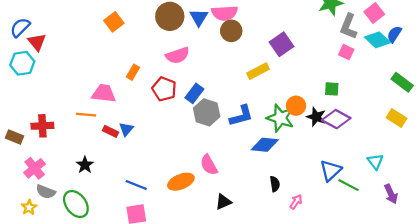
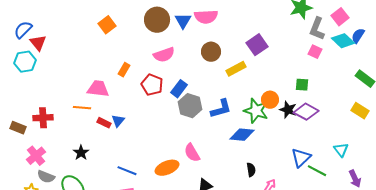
brown circle: (231, 31) -> (211, 52), moved

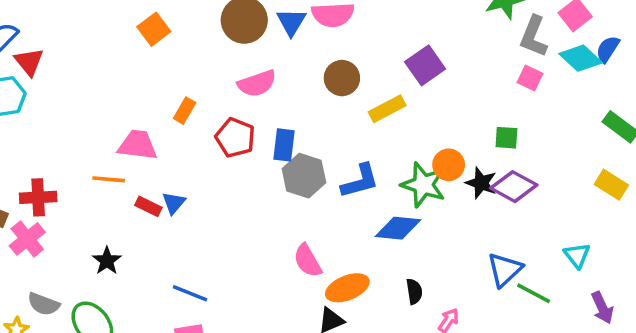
blue rectangle: (179, 89) -> (284, 145), turned -30
pink cross: (36, 156) -> (27, 239), moved
orange ellipse: (167, 168) -> (347, 288), moved

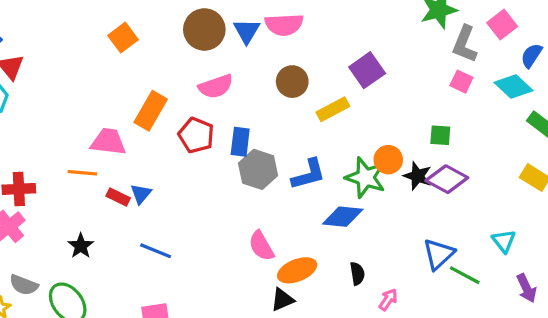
cyan diamond: (581, 58) -> (514, 86), moved
orange rectangle: (185, 111) -> (151, 111), size x1.6
blue line: (190, 293) -> (156, 251), moved

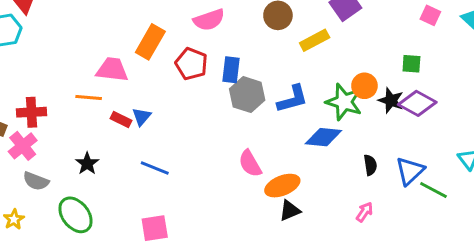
black semicircle: (357, 274) -> (370, 165), moved
gray semicircle: (24, 285) -> (36, 181), moved
black triangle: (282, 300) -> (290, 210), moved

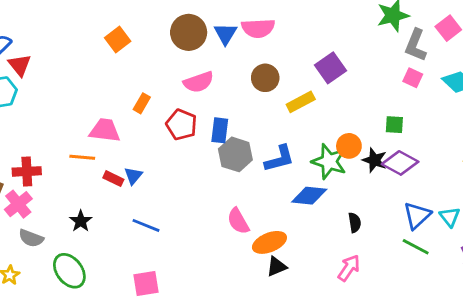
orange rectangle: (150, 42) -> (142, 103), size x0.6
blue triangle: (410, 171) -> (417, 215), moved
pink arrow: (364, 212) -> (349, 268), size x1.4

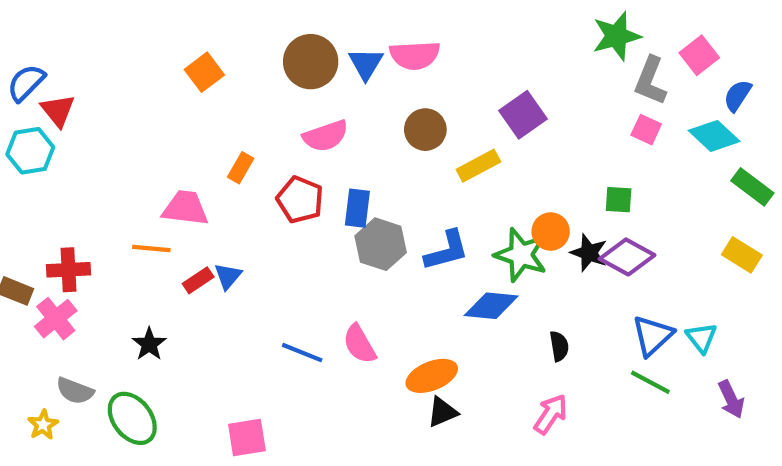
red rectangle: (113, 179) -> (198, 280), turned -60
pink semicircle: (238, 221) -> (359, 344), moved
blue line: (146, 225) -> (302, 353), moved
gray semicircle: (31, 238) -> (75, 391), moved

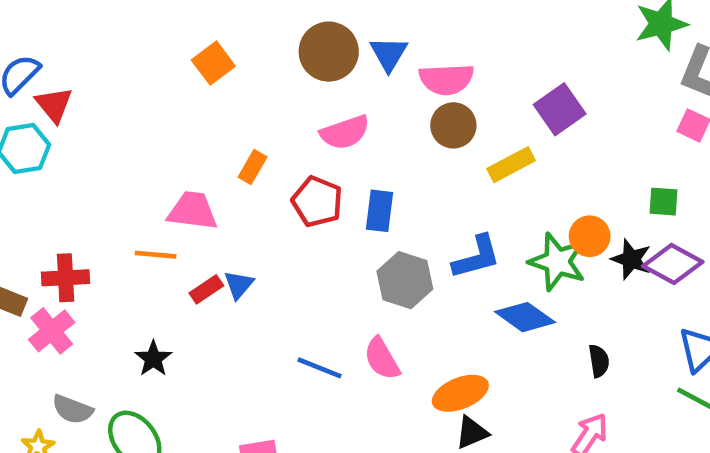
pink semicircle: (415, 55) -> (446, 79), moved
gray hexagon: (381, 244) -> (405, 280), moved
blue diamond: (491, 306) -> (525, 317), turned 30

